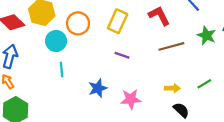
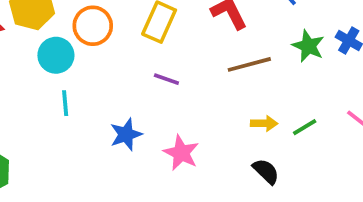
yellow arrow: (172, 88) -> (264, 123), moved
pink star: (131, 99) -> (181, 153), turned 30

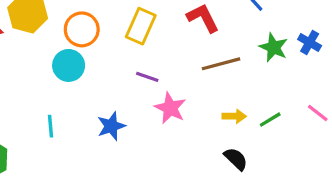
cyan circle: (56, 55) -> (69, 65), moved
cyan line: (65, 103) -> (51, 126), moved
pink star: (181, 153) -> (170, 108), moved

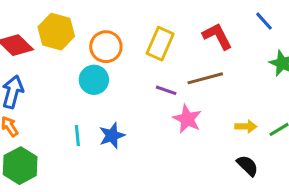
brown line: (221, 64) -> (205, 78), moved
blue star: (111, 126) -> (112, 135), moved

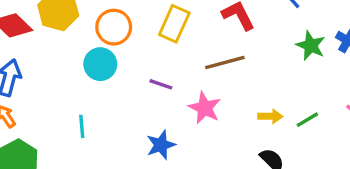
purple line: (166, 90) -> (161, 84), moved
blue star: (112, 135) -> (161, 145), moved

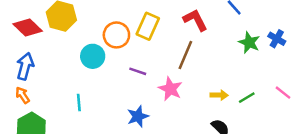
orange circle: (114, 27) -> (116, 35), moved
brown line: (225, 62) -> (185, 55), turned -52

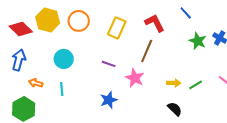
orange circle: (116, 35) -> (79, 21), moved
cyan circle: (93, 56) -> (64, 59), moved
orange arrow: (23, 95) -> (36, 83), moved, turned -40

